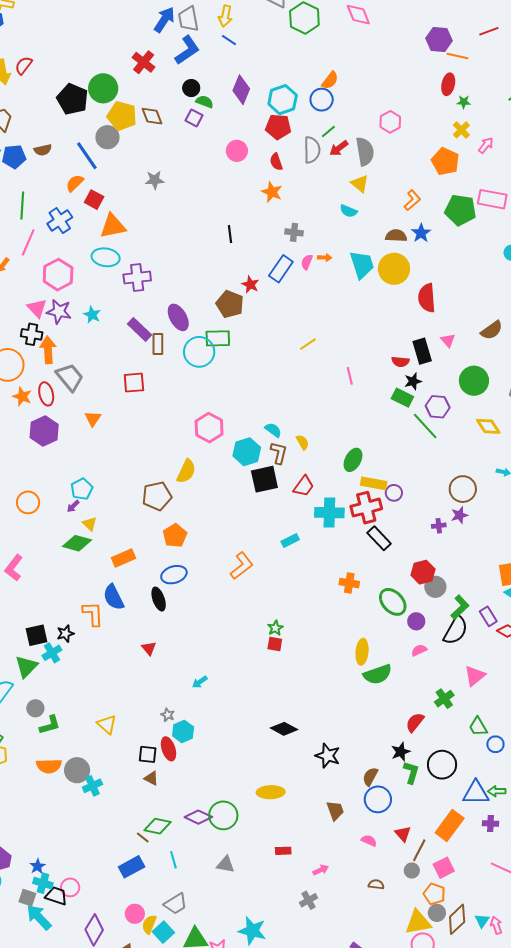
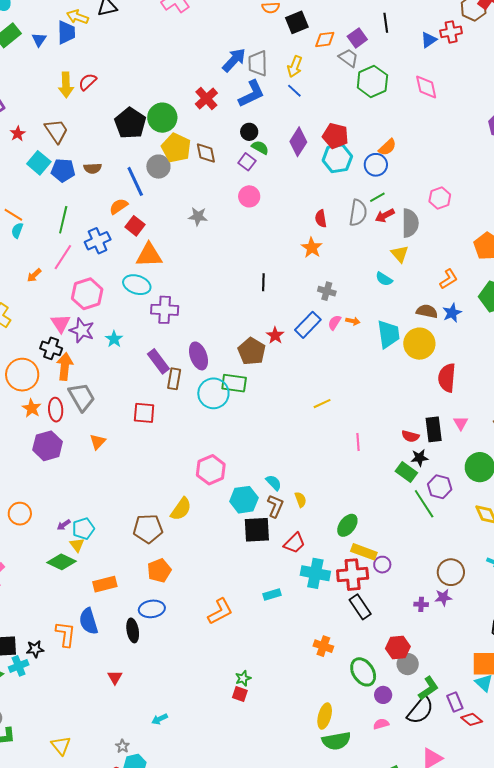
red pentagon: (278, 127) -> (335, 136), moved
pink circle: (237, 151) -> (249, 196), moved
cyan pentagon: (82, 489) -> (83, 529), moved

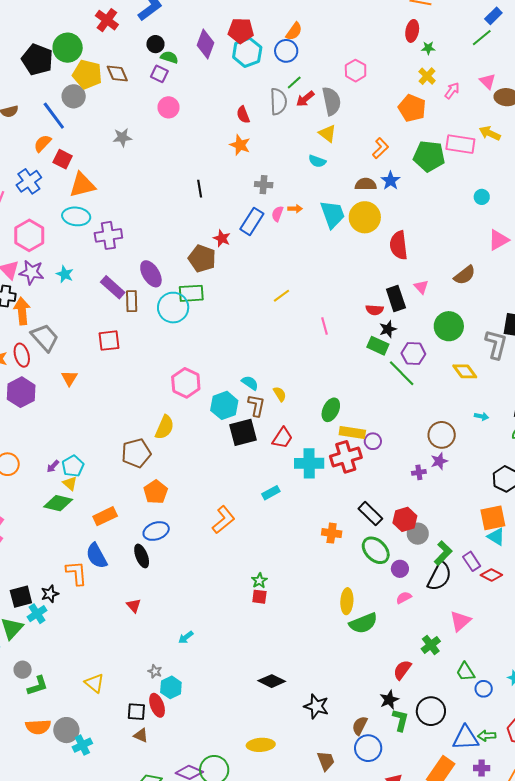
black rectangle: (360, 607) -> (370, 514), moved

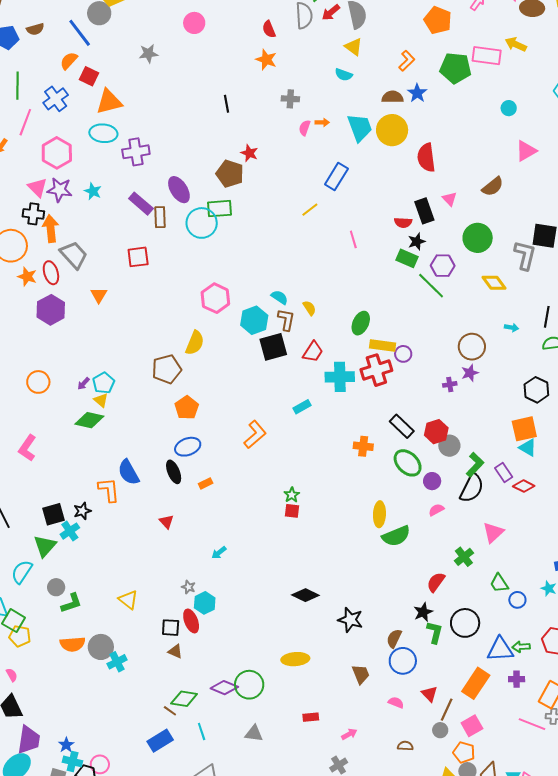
blue rectangle: (252, 221) -> (336, 177), moved
orange rectangle: (105, 516) -> (206, 483), moved, size x0.6

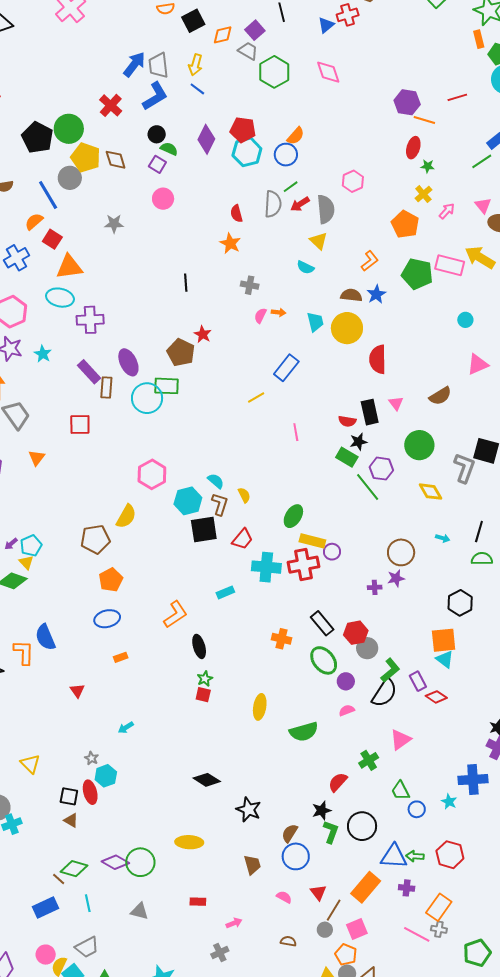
yellow arrow: (516, 44) -> (480, 257), size x1.4
cyan trapezoid: (360, 128) -> (315, 322), size x0.7
black ellipse: (174, 472) -> (199, 646), moved
yellow ellipse: (379, 514) -> (260, 707), moved

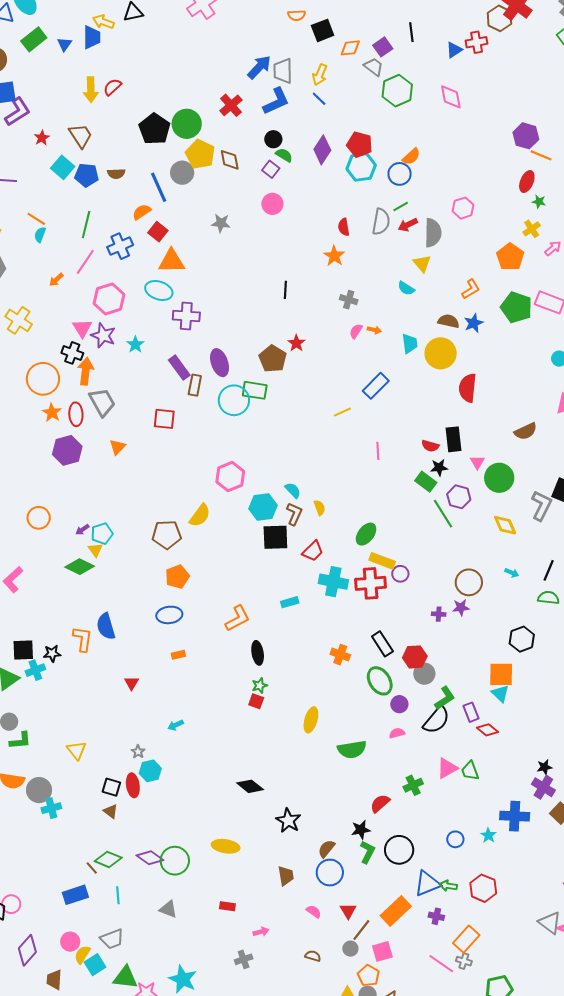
pink triangle: (396, 403) -> (477, 462), moved
green trapezoid: (400, 791) -> (470, 771), moved
blue triangle: (394, 856) -> (427, 884), turned -32

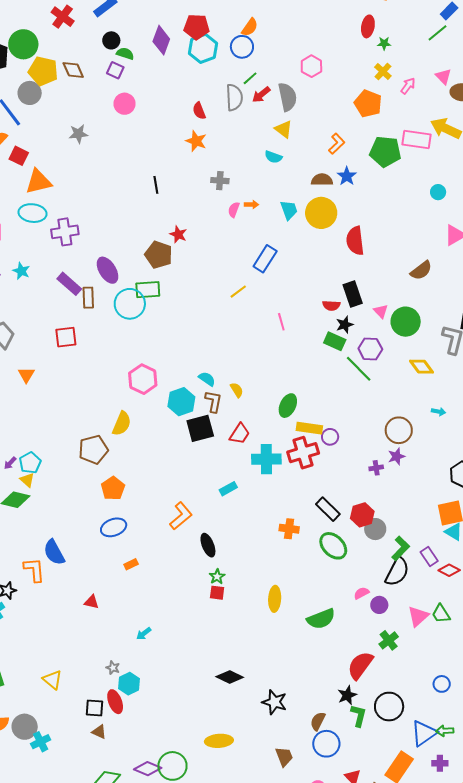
red triangle: (131, 683) -> (91, 602), turned -35
purple circle: (399, 704) -> (379, 605), moved
red semicircle: (380, 803) -> (360, 665), size x1.4

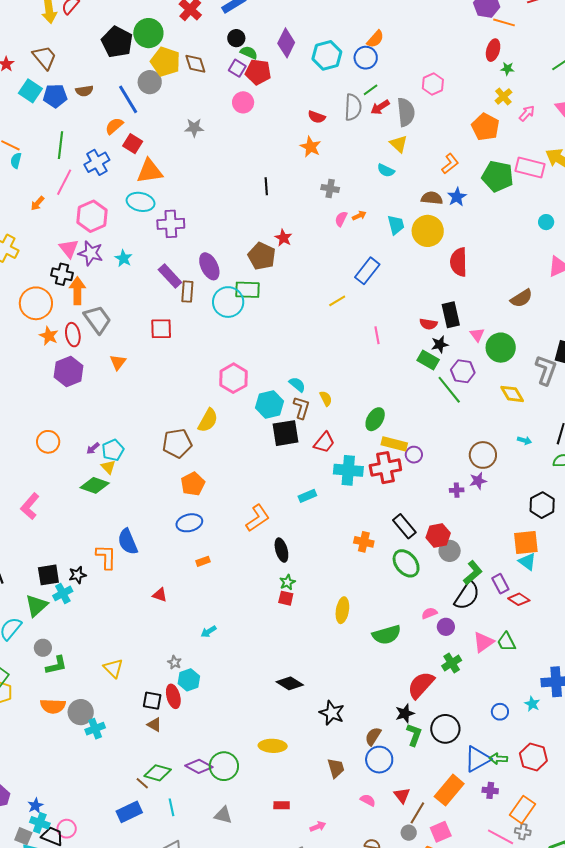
red pentagon: (197, 27) -> (258, 72), moved
red semicircle: (199, 111) -> (317, 117), turned -54
orange arrow: (251, 205) -> (359, 216), turned -32

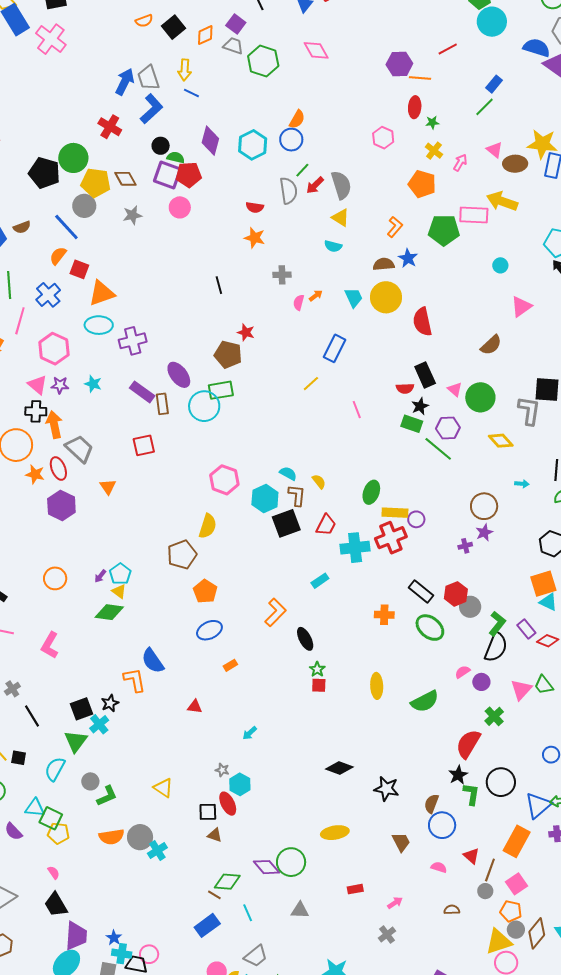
purple square: (237, 68) -> (167, 175), size x1.6
pink hexagon: (433, 84) -> (383, 138), moved
gray star: (194, 128) -> (132, 215), moved
purple star: (91, 253) -> (60, 385), size x0.7
purple diamond: (199, 766) -> (267, 867), turned 32

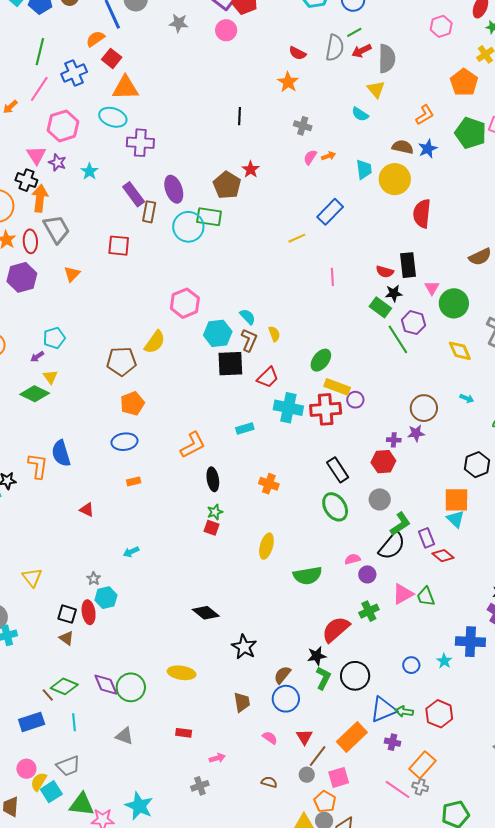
cyan pentagon: (120, 574) -> (54, 338), moved
red hexagon: (456, 594) -> (383, 462), moved
orange cross: (384, 615) -> (269, 484), moved

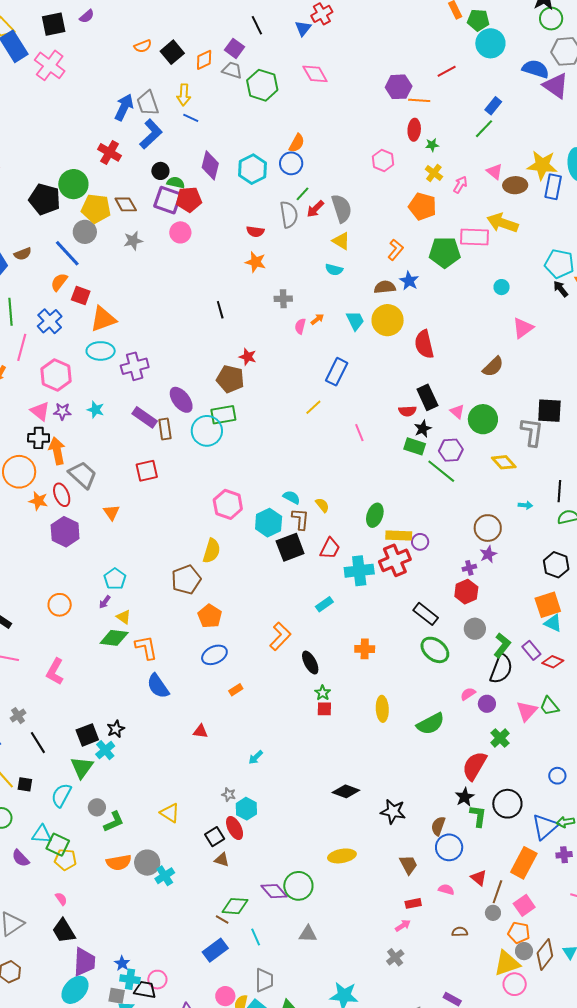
orange L-shape: (38, 466) -> (146, 648), moved
black square: (67, 614) -> (215, 837), turned -30
red rectangle: (184, 733) -> (413, 903), moved
gray trapezoid: (68, 766) -> (264, 980), turned -50

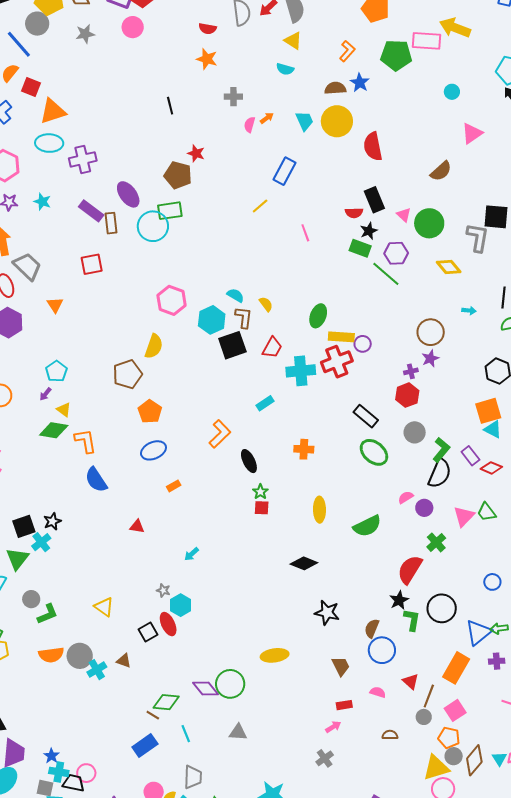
black diamond: (346, 791) -> (304, 563), moved
brown triangle: (222, 860) -> (124, 661), moved

